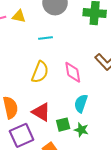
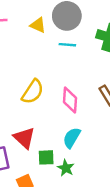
yellow triangle: (19, 16) -> (38, 25), moved
cyan line: (45, 38) -> (67, 45), moved

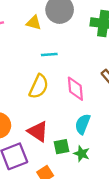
cyan line: (67, 45) -> (49, 55), moved

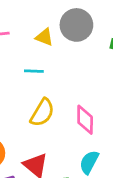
cyan line: (49, 55) -> (34, 71), moved

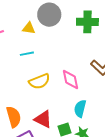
yellow semicircle: (42, 113) -> (39, 81), turned 50

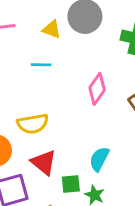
pink diamond: (70, 79) -> (97, 89), moved, turned 35
yellow semicircle: (39, 81) -> (33, 124), moved

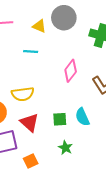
cyan semicircle: (99, 159) -> (82, 117), moved, turned -54
green square: (71, 184) -> (60, 119), moved

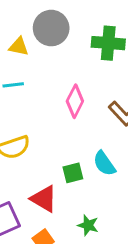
red triangle: (29, 123) -> (44, 199), moved
green star: (65, 148) -> (88, 225), moved

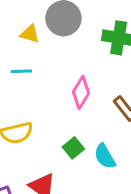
green square: (73, 173) -> (73, 148), moved, turned -30

